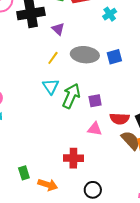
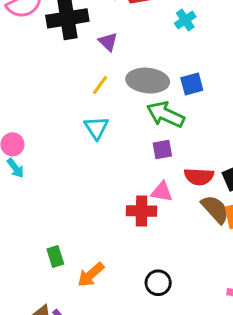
green arrow: (71, 96) -> (166, 114), moved, turned -90
red cross: (73, 158) -> (142, 211), moved
orange arrow: (48, 185) -> (91, 275), turned 120

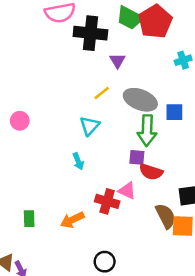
green arrow: (166, 114) -> (147, 130), turned -128
cyan arrow: (15, 168) -> (78, 161), moved
red semicircle: (199, 177) -> (151, 172), moved
orange arrow: (91, 275) -> (72, 220), moved

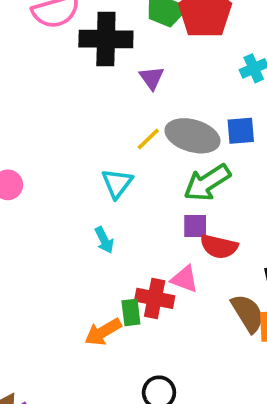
yellow line: (102, 93) -> (148, 139), moved
blue square: (174, 112) -> (241, 131), moved
green arrow: (147, 130) -> (207, 183), turned 60
green rectangle: (29, 219) -> (131, 312), moved

